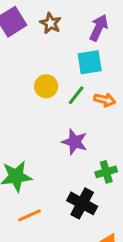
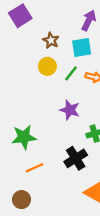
brown star: (51, 23) -> (51, 40), moved
black cross: (82, 203) -> (76, 158), turned 30

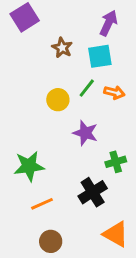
yellow circle: (47, 66) -> (58, 100), moved
brown circle: (21, 200) -> (51, 241), moved

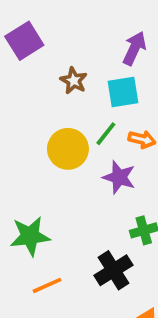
yellow circle: (58, 100) -> (68, 149), size x1.4
purple star: (85, 133) -> (119, 177), moved

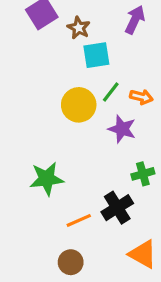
brown star: (74, 81) -> (79, 28), moved
cyan square: (123, 92) -> (96, 55), moved
orange line: (47, 285) -> (79, 220), moved

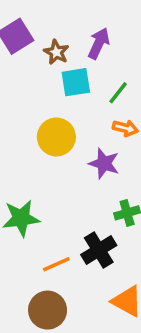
purple arrow: (135, 20) -> (99, 43), moved
green line: (111, 92) -> (118, 93), moved
brown circle: (71, 262) -> (48, 310), size x1.4

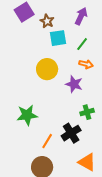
purple arrow: (99, 43) -> (81, 16), moved
orange line: (56, 264) -> (47, 141), turned -35

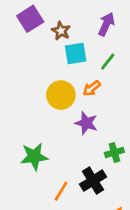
orange arrow: (86, 64) -> (92, 88), moved, turned 128
purple star: (74, 84) -> (86, 123), moved

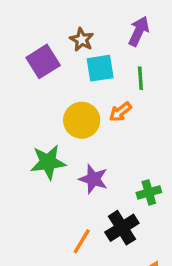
purple square: (30, 19) -> (43, 61), moved
green line: (108, 62) -> (140, 78), turned -42
purple star: (86, 123) -> (93, 179), moved
green star: (34, 156) -> (48, 162), moved

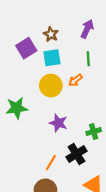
cyan square: (100, 68) -> (52, 58), moved
green star: (48, 162) -> (17, 108), moved

